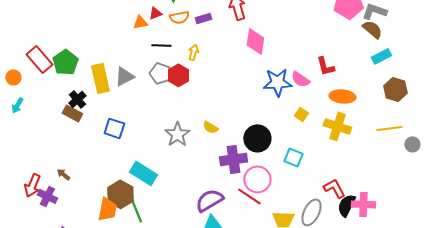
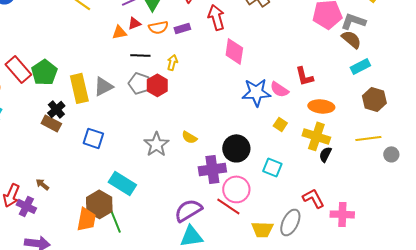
black semicircle: (346, 205) -> (325, 154), moved, size x0.7

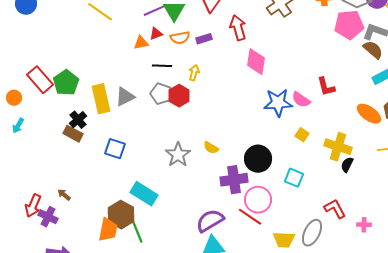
orange ellipse: (321, 106) -> (369, 114), moved, turned 30
pink cross: (342, 214) -> (364, 225), size x0.6

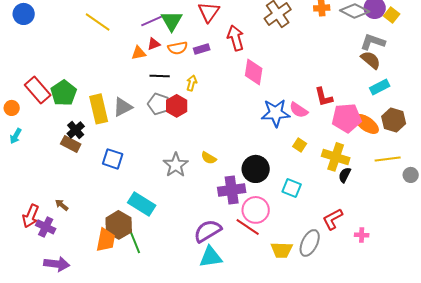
pink pentagon: (349, 25) -> (347, 118), moved
red L-shape: (335, 209) -> (333, 219), turned -90

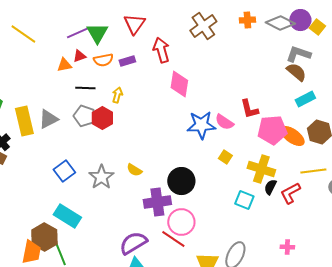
blue square: (113, 159) -> (64, 171), moved, turned 35
cyan square: (292, 188) -> (244, 200), moved
red L-shape: (333, 219) -> (290, 193), moved

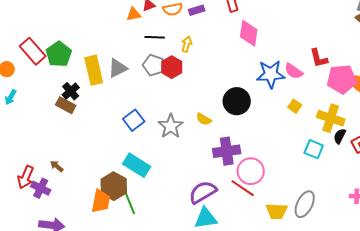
black circle: (181, 181) -> (237, 101), moved

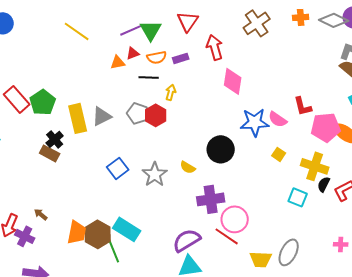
black line: (155, 37) -> (149, 77), moved
cyan rectangle: (137, 165) -> (127, 229), moved
orange trapezoid: (101, 201) -> (77, 232), moved

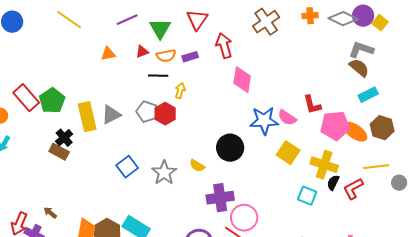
purple line: (131, 30) -> (127, 20), moved
yellow line: (77, 31) -> (69, 20), moved
orange triangle: (118, 62) -> (108, 54), moved
yellow square: (279, 154) -> (288, 153), size x1.6

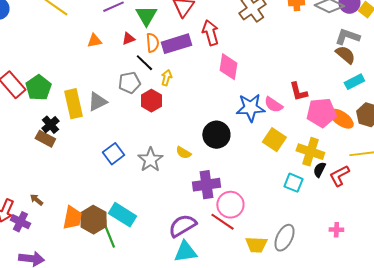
orange semicircle: (166, 56) -> (152, 43), turned -84
purple rectangle: (190, 57) -> (176, 44), size x1.8
black line: (158, 76) -> (144, 63), turned 42
gray pentagon: (147, 112) -> (129, 83), moved, turned -30

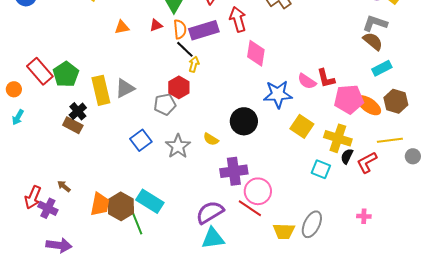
black line: (144, 63) -> (185, 49), moved
gray pentagon: (129, 83) -> (165, 104), moved
pink semicircle: (273, 105) -> (307, 81), moved

